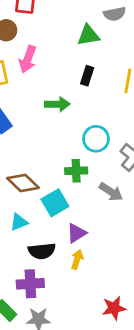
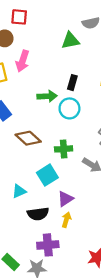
black rectangle: (87, 76) -> (72, 83), moved
cyan circle: (96, 139) -> (69, 108), moved
brown diamond: (23, 183) -> (28, 138), moved
purple cross: (30, 284) -> (48, 245), moved

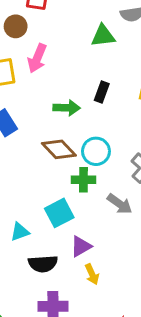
cyan circle: (69, 108) -> (96, 151), moved
brown diamond: (28, 138) -> (59, 149), moved
yellow arrow: (66, 220) -> (92, 274), moved, turned 136

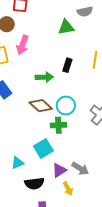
gray arrow: (120, 204) -> (80, 168), moved

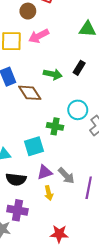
pink arrow: (22, 45) -> (39, 36), turned 30
cyan circle: (66, 105) -> (78, 110), moved
brown diamond: (41, 106) -> (30, 93), moved

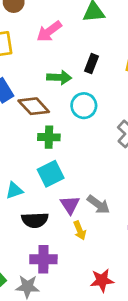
pink arrow: (39, 36) -> (49, 31), moved
cyan circle: (78, 110) -> (84, 106), moved
green cross: (55, 126) -> (49, 137), moved
purple triangle: (45, 172) -> (70, 205), turned -35

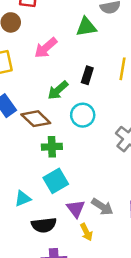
green arrow: (59, 77) -> (58, 90), turned 140

